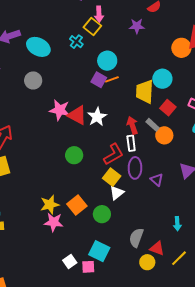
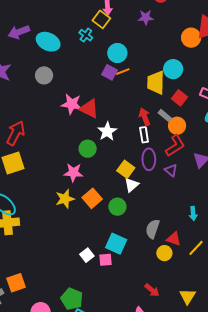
white star: (97, 117) -> (107, 131), moved
red L-shape: (114, 154) -> (175, 146), moved
pink star: (54, 222) -> (73, 172), moved

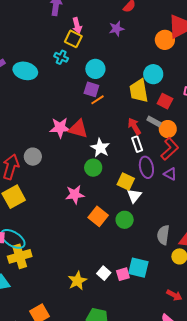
orange line: (123, 72) -> (98, 100), moved
gray circle: (44, 75) -> (33, 157), moved
green circle: (88, 149) -> (93, 168), moved
yellow star: (65, 199) -> (77, 281), moved
cyan square: (116, 244) -> (138, 268), moved

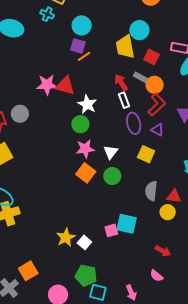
yellow square: (126, 181) -> (146, 154), moved
pink star: (75, 195) -> (85, 149), moved
white triangle: (134, 196) -> (111, 152), moved
white square: (104, 273) -> (84, 242), moved

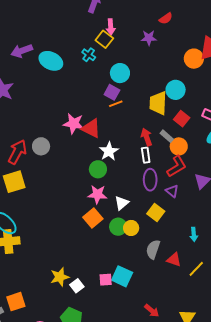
yellow circle: (168, 212) -> (131, 228), moved

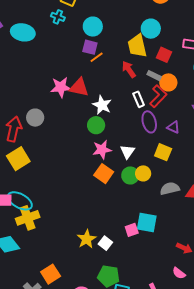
red arrow: (147, 137) -> (129, 69), moved
red L-shape: (177, 166) -> (158, 96), moved
gray semicircle: (153, 249) -> (170, 189), turned 72

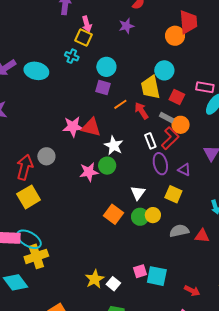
orange line: (97, 57) -> (120, 104), moved
pink star: (102, 150) -> (89, 172), moved
cyan square: (147, 223) -> (157, 276), moved

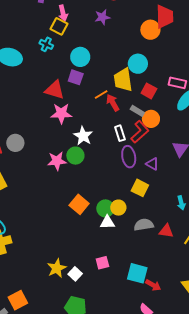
orange line: (120, 104) -> (101, 94), moved
pink star: (73, 127) -> (61, 113), moved
red triangle: (91, 127) -> (55, 90), moved
white triangle: (138, 193) -> (107, 222), moved, turned 49
cyan square: (157, 276) -> (137, 273), moved

